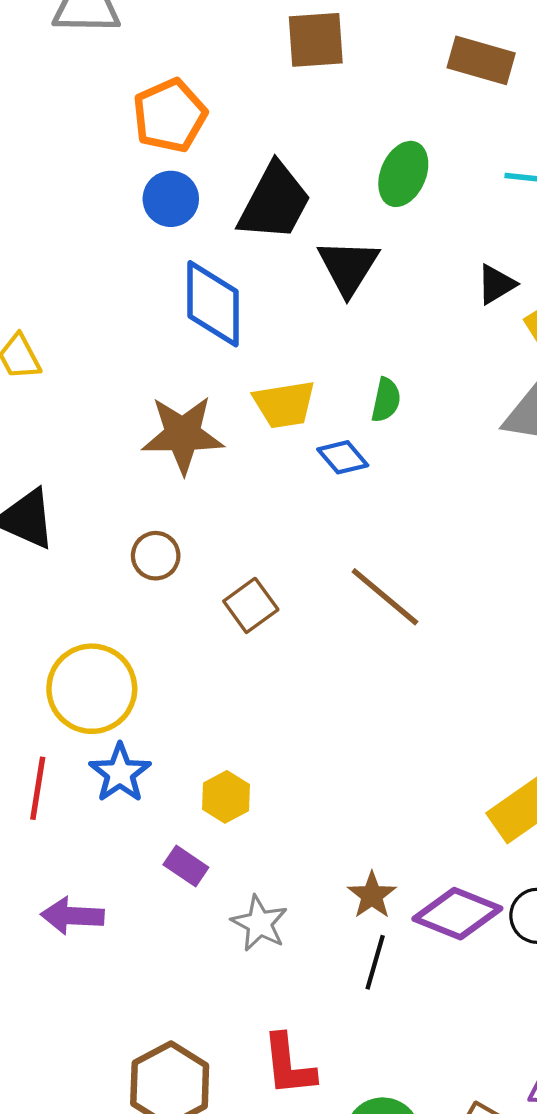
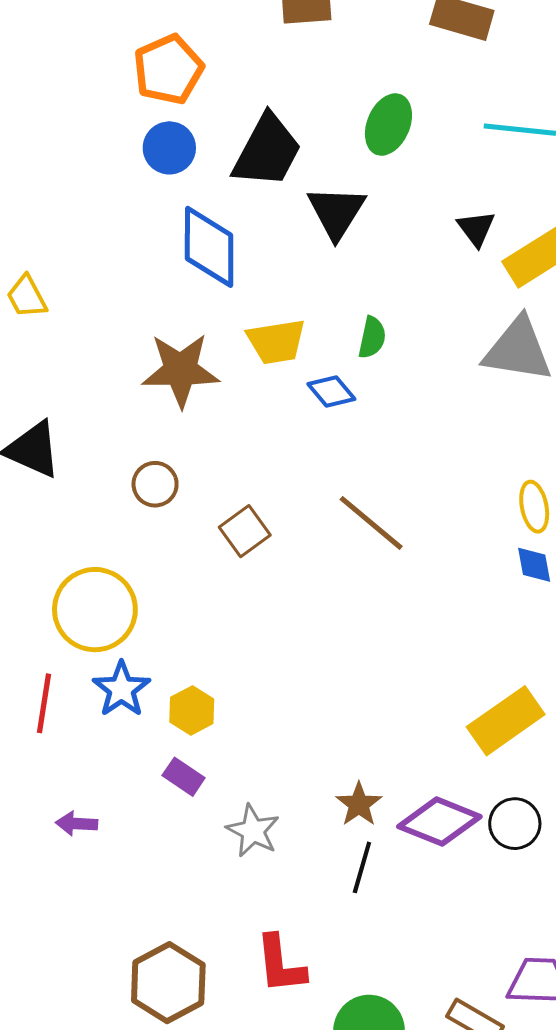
black triangle: (496, 284) -> (476, 228), turned -36
yellow hexagon: (226, 797) -> (192, 710), moved
purple arrow: (72, 916) -> (77, 824), size x0.7

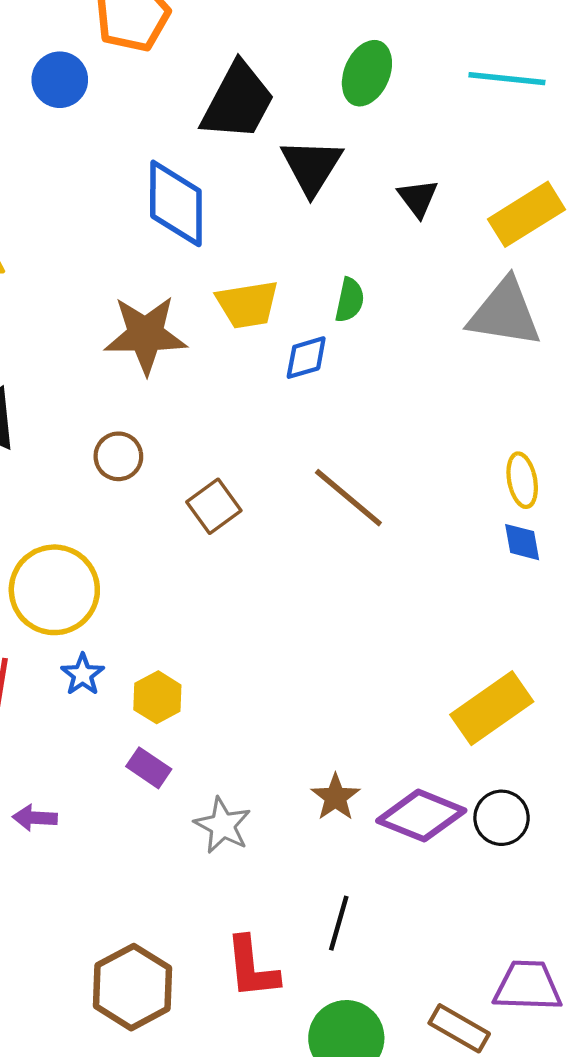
blue circle: (169, 148) -> (60, 80), moved
black triangle: (476, 228) -> (418, 198), moved
blue diamond: (331, 391) -> (306, 358), turned -66
blue star: (121, 689) -> (83, 674), size x0.7
black line: (362, 867) -> (339, 923), moved

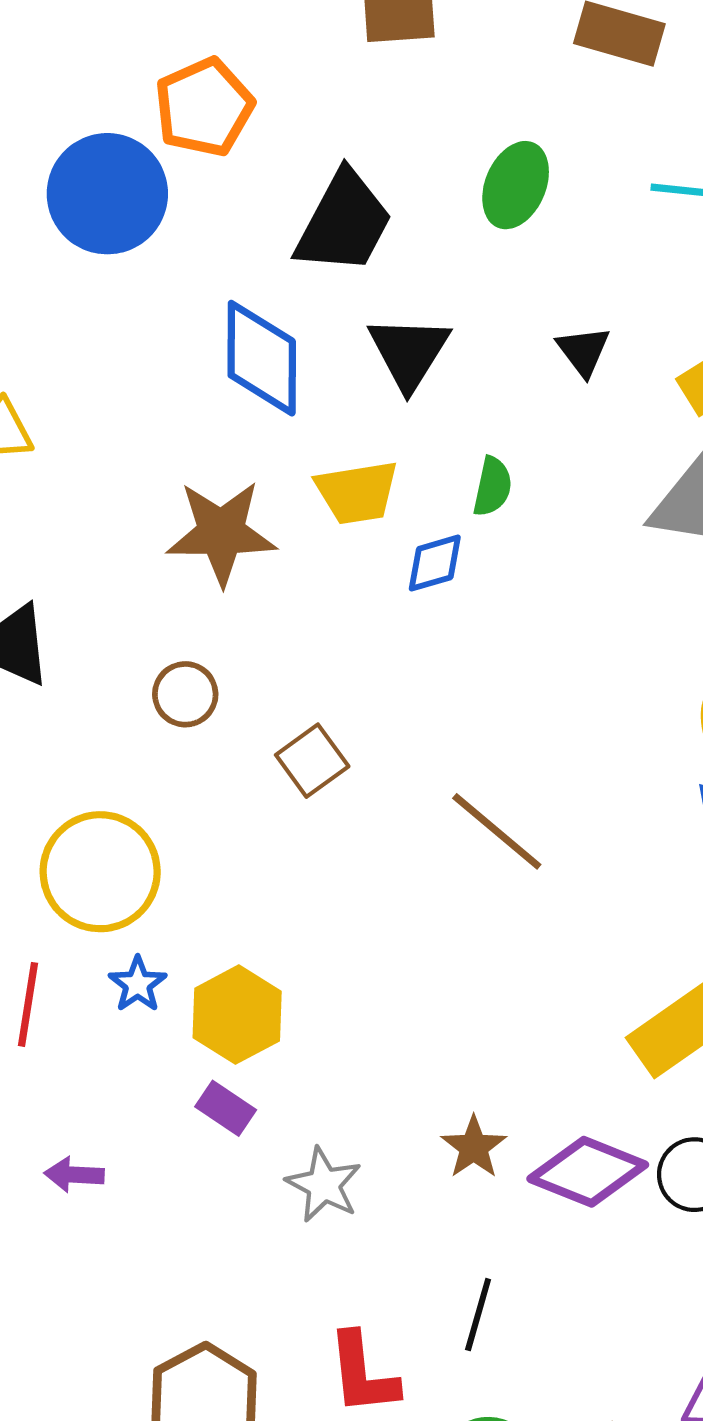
blue circle: (60, 80) -> (107, 194), size x1.6
black triangle: (312, 167) -> (409, 352), moved
brown line: (348, 498) -> (497, 831), moved
yellow hexagon: (157, 697) -> (237, 1015), size x1.4

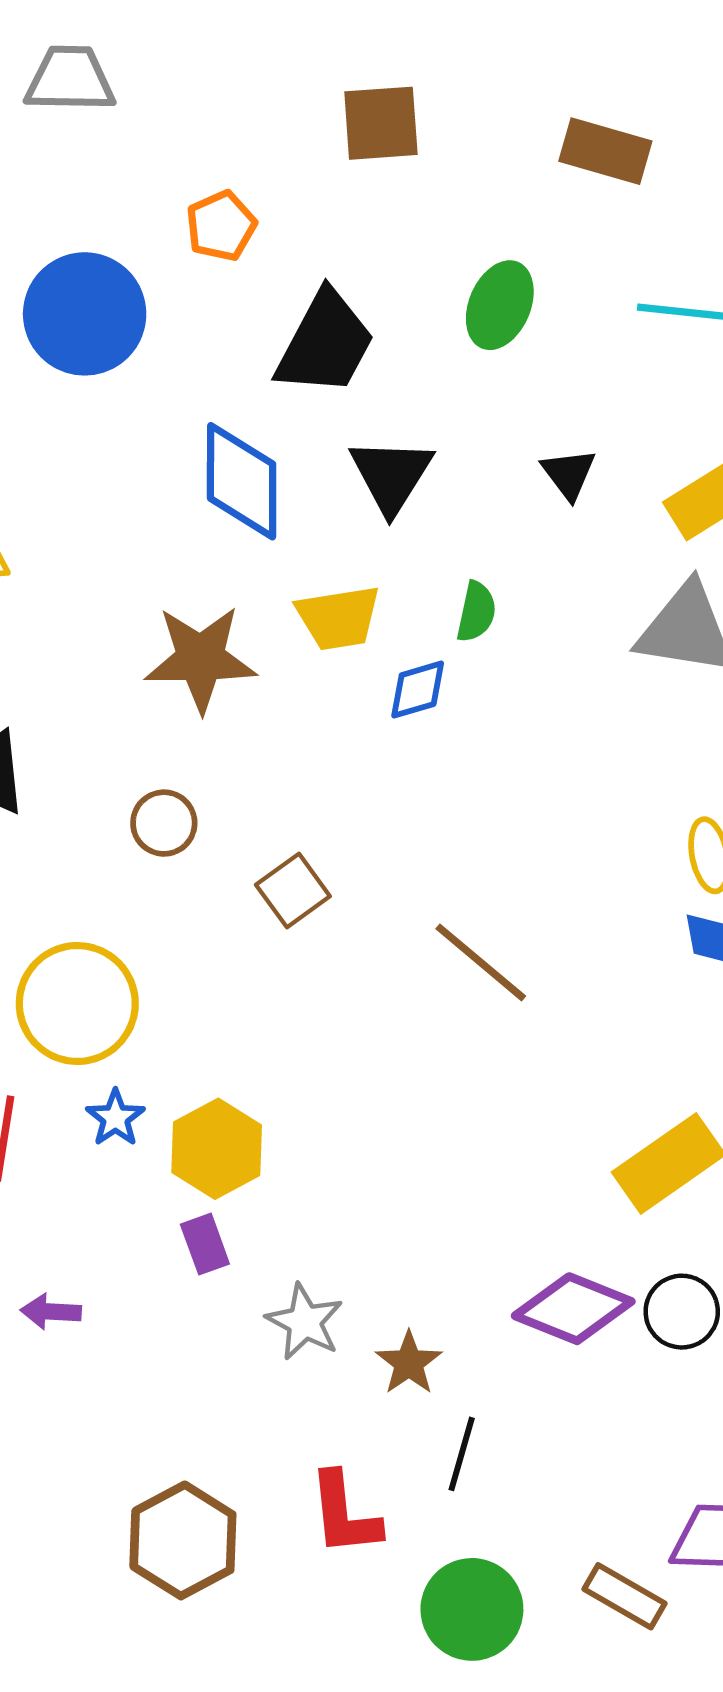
orange pentagon: (204, 107) -> (221, 226), moved, size x0.7
purple rectangle: (226, 1108) -> (205, 1244), turned 36
brown star: (474, 1147) -> (409, 1363), moved

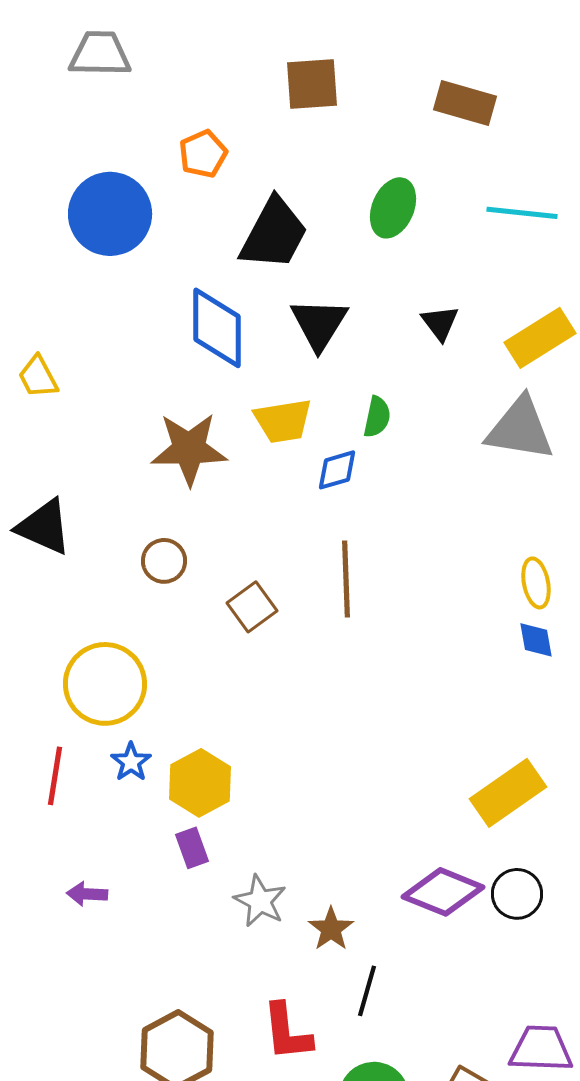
brown line: (481, 962) -> (346, 579), moved, turned 48

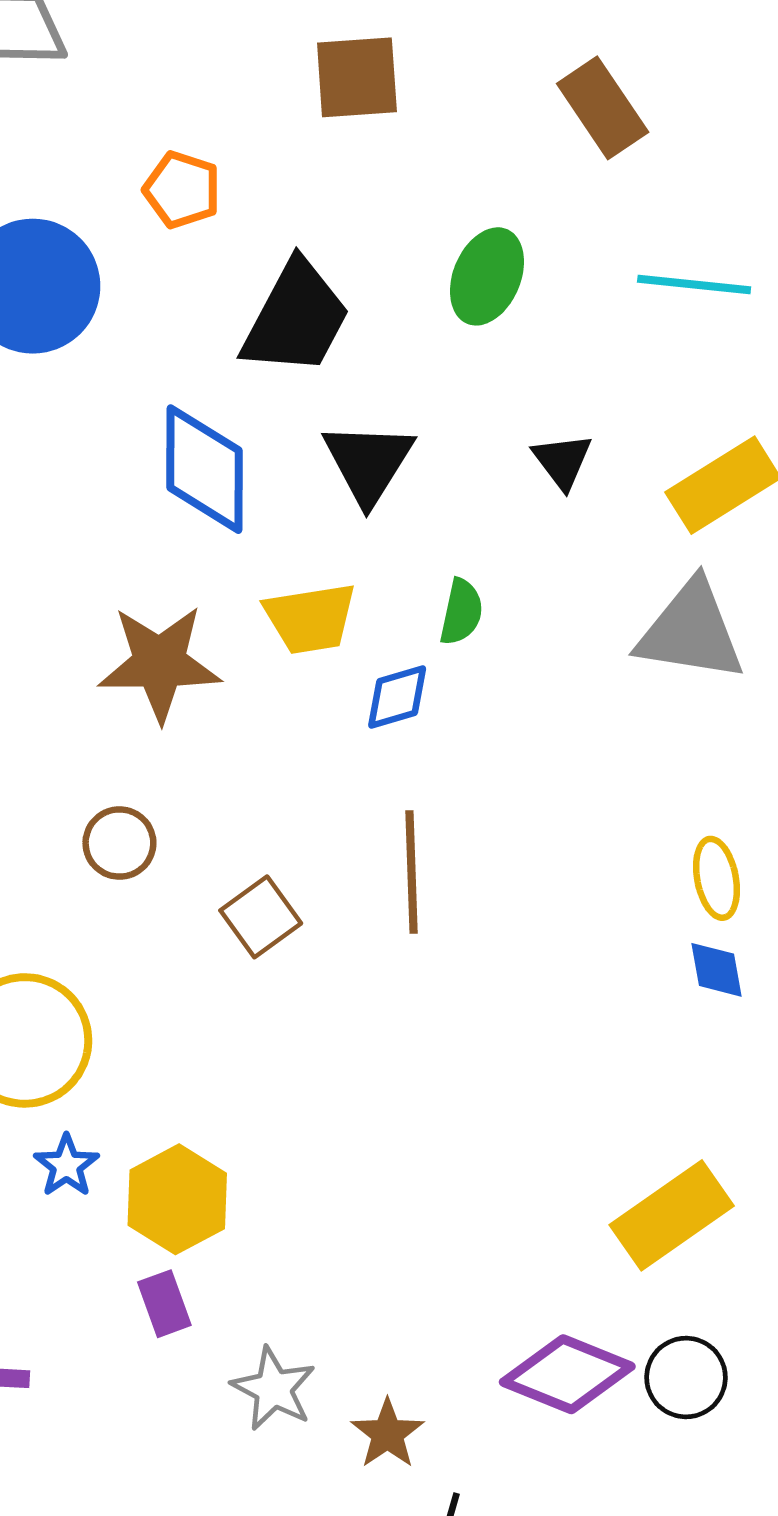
brown rectangle: (465, 103) -> (603, 108), turned 40
orange pentagon: (203, 154) -> (182, 190), turned -30

